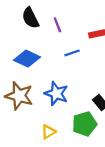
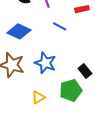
blue line: (72, 53) -> (60, 26), turned 48

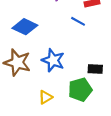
blue line: (60, 26) -> (78, 21), moved
black rectangle: (85, 71) -> (95, 69), turned -48

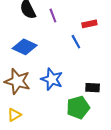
blue line: (78, 21) -> (76, 42), turned 32
yellow triangle: (45, 97) -> (14, 115), moved

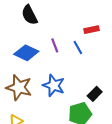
purple line: (53, 16) -> (55, 45), moved
black rectangle: (93, 88) -> (95, 94), turned -48

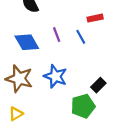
blue diamond: (26, 53) -> (27, 42), turned 35

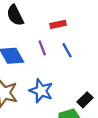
red rectangle: (95, 18) -> (58, 24), moved

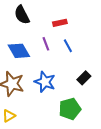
black rectangle: (85, 100) -> (84, 78), moved

